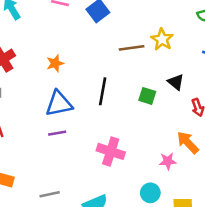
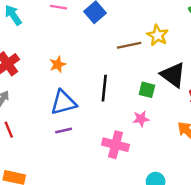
black triangle: (176, 82) -> (173, 75), size x1.6
pink star: (168, 161) -> (141, 119), moved

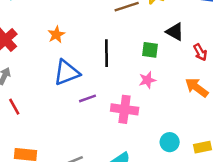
black triangle: (173, 75) -> (175, 32), size x0.7
purple line: (64, 131) -> (87, 98), moved

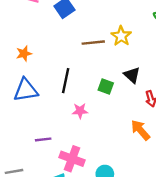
pink star: (147, 80) -> (80, 111), moved
purple line: (87, 98) -> (43, 139), moved
pink cross: (125, 109) -> (72, 159), moved

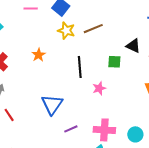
yellow star: (121, 36) -> (66, 31), moved
blue triangle: (26, 90) -> (52, 104), moved, turned -30
purple line: (43, 139) -> (71, 129), moved

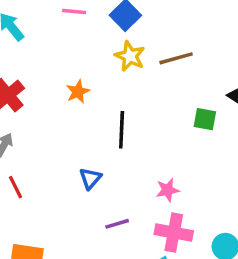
black line: (80, 67) -> (122, 130), moved
pink star: (99, 88) -> (168, 190), moved
blue triangle: (52, 104) -> (90, 178), size x0.6

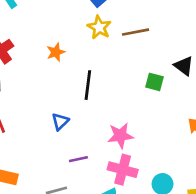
pink star: (168, 190) -> (120, 136), size x1.4

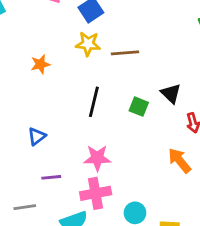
yellow star: (99, 27) -> (88, 44), turned -30
black line: (88, 85) -> (94, 102), moved
pink cross: (123, 170) -> (96, 193), turned -32

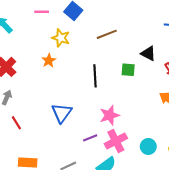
yellow star: (88, 44) -> (61, 38), moved, turned 30
blue triangle: (37, 136) -> (62, 113), size x1.5
purple line: (51, 177) -> (90, 138), moved

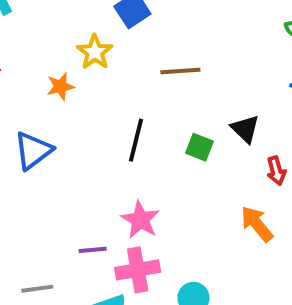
blue triangle: (62, 113) -> (33, 150), moved
pink star: (110, 115) -> (140, 220), turned 30

